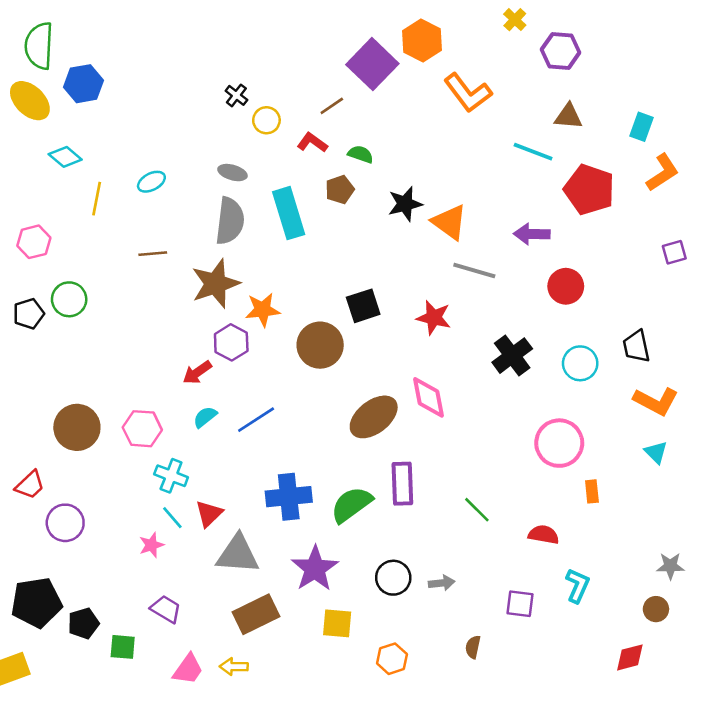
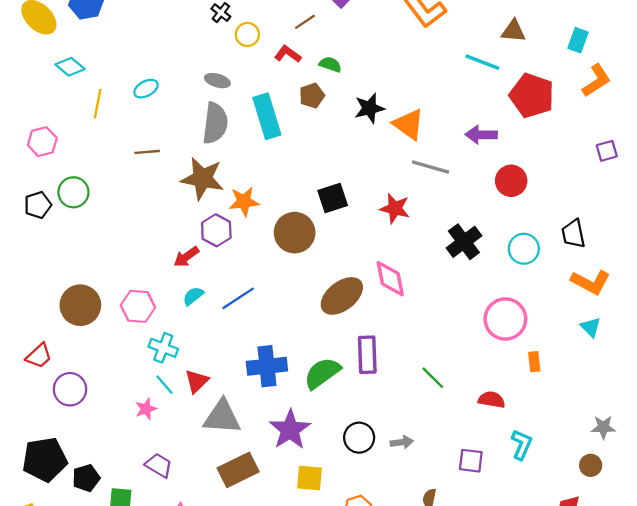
brown star: (215, 284) -> (202, 178), turned 30

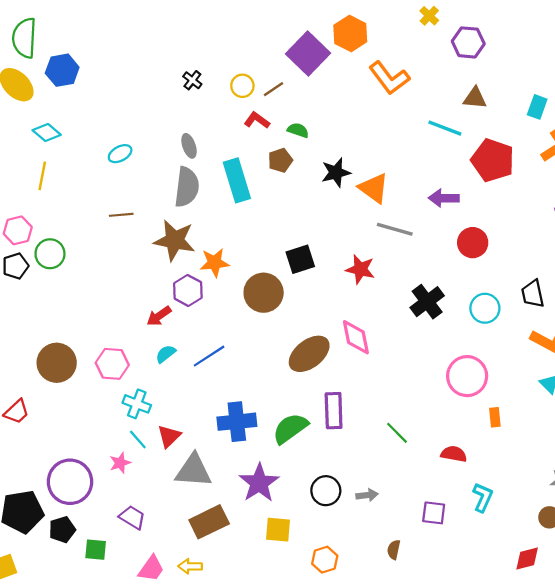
yellow circle: (247, 34) -> (242, 86), moved
gray ellipse: (217, 81) -> (189, 146), turned 55
yellow line: (98, 104) -> (42, 176), moved
pink hexagon: (42, 142) -> (18, 230), moved
purple circle: (70, 389) -> (70, 482), moved, size x1.4

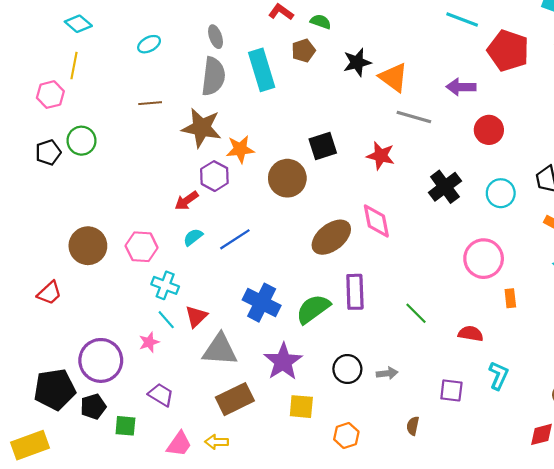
pink hexagon: (18, 230) -> (50, 95), moved
blue cross: (237, 422) -> (262, 303), turned 33

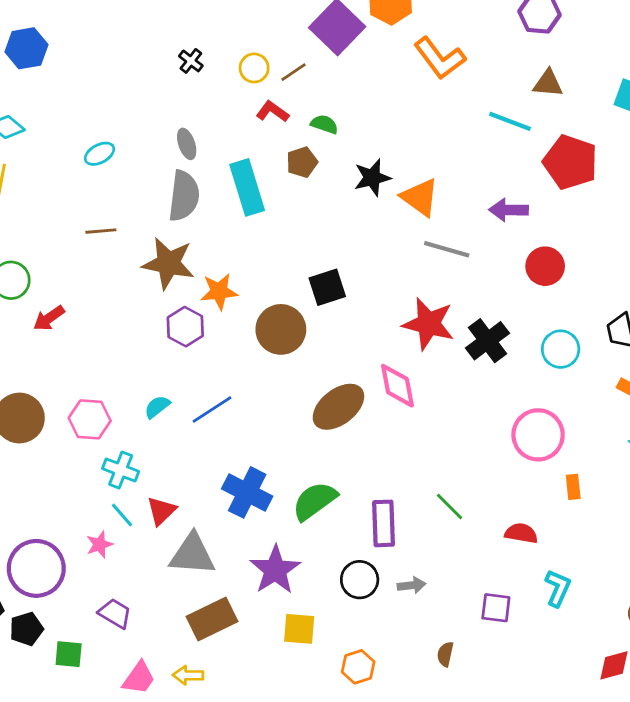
red star: (381, 156) -> (428, 324), moved, size x1.4
red arrow: (187, 201) -> (49, 318), moved
purple rectangle: (355, 292) -> (383, 523), moved

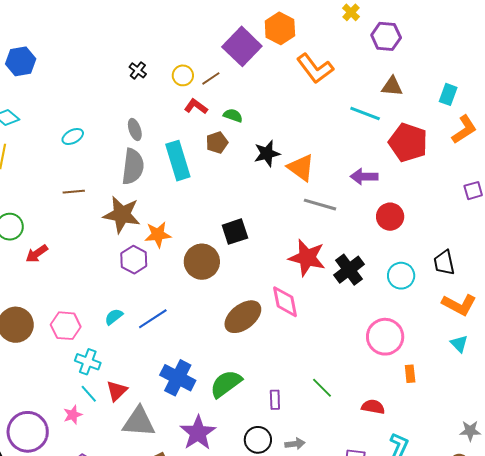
purple rectangle: (383, 523) -> (275, 400), size x0.6

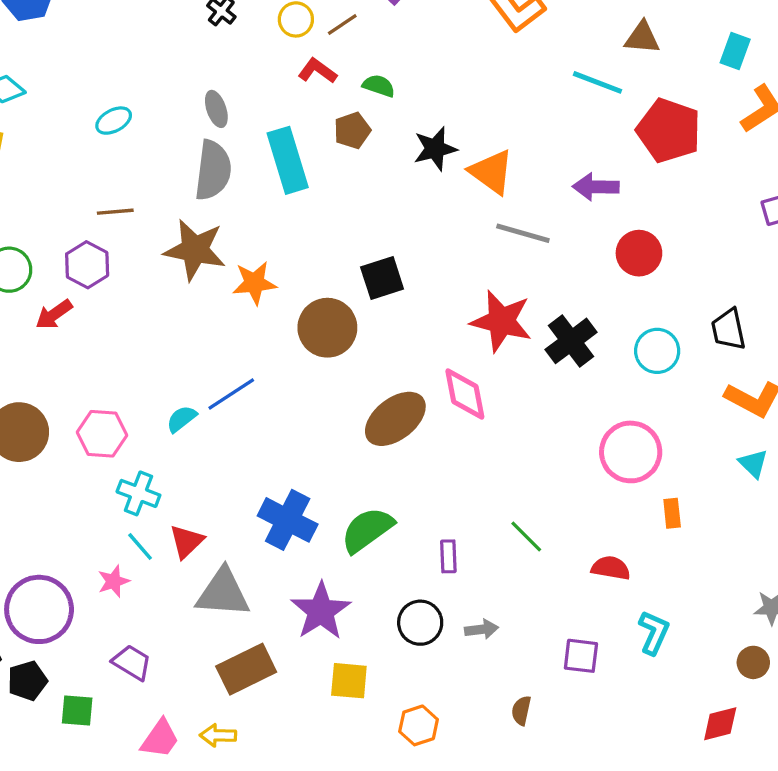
purple hexagon: (134, 260) -> (87, 265), moved
blue line: (153, 319) -> (231, 394), moved

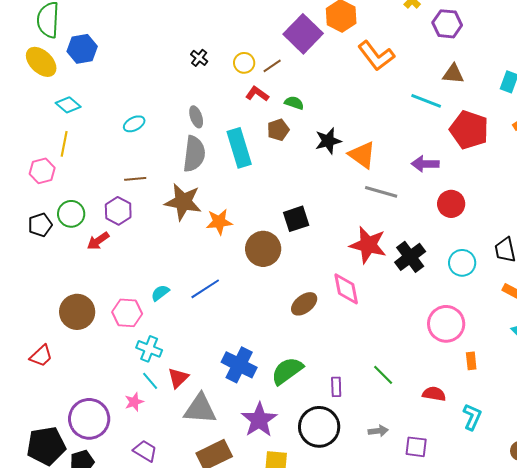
cyan semicircle: (182, 419) -> (160, 293), moved
brown ellipse: (395, 419) -> (304, 304), size x0.7
black circle: (420, 623) -> (319, 427), size x1.5
gray arrow: (482, 629) -> (378, 431), moved
cyan L-shape: (654, 633) -> (472, 417), moved

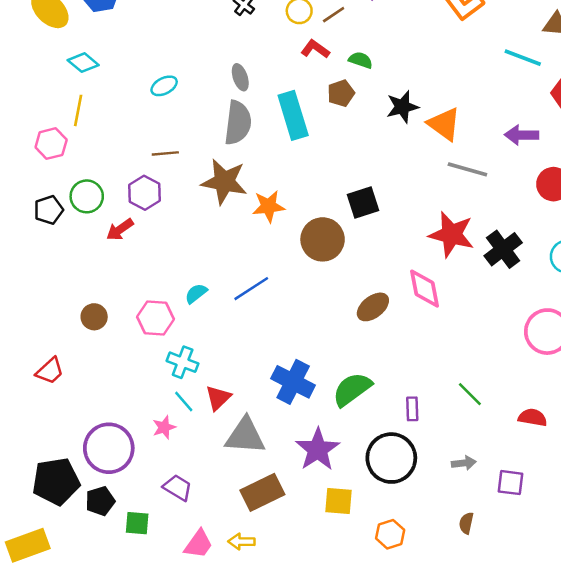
brown circle: (77, 312) -> (94, 317), size x0.6

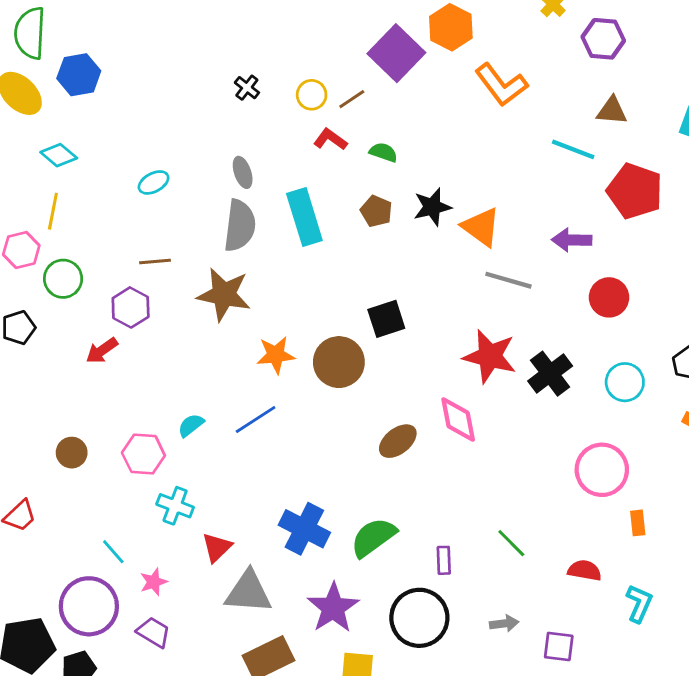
brown pentagon: (341, 93) -> (376, 211), moved, turned -30
green circle: (87, 196) -> (63, 279), moved
orange star: (268, 206) -> (276, 355), moved
cyan line: (184, 402) -> (113, 552), moved
purple trapezoid: (178, 488) -> (154, 632), moved

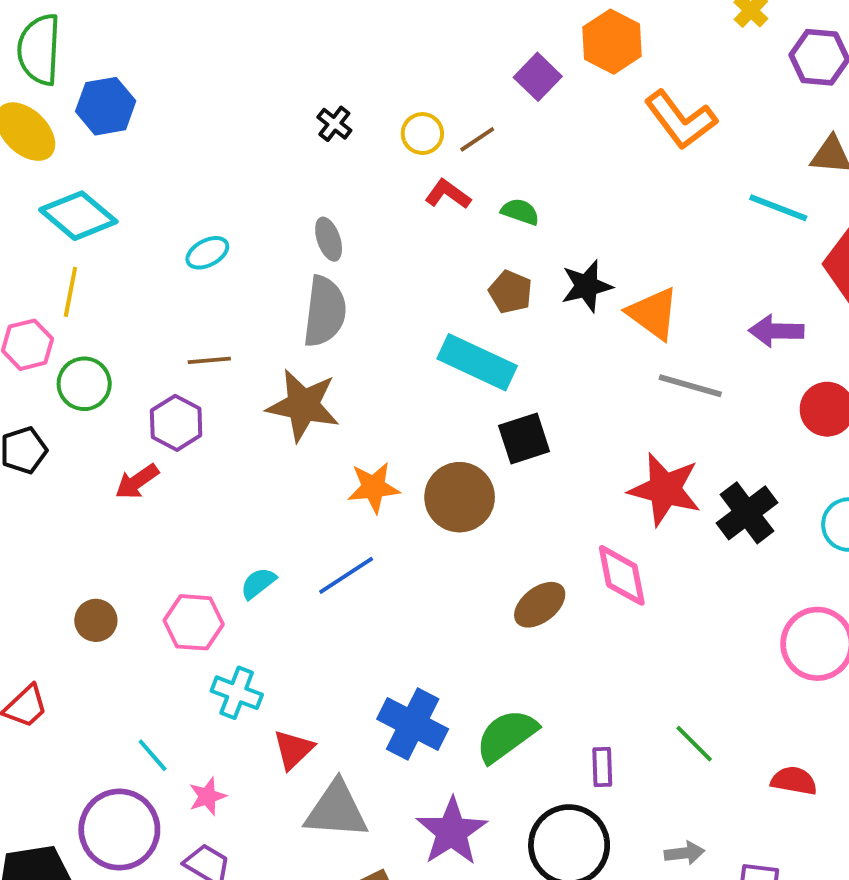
purple square: (396, 53) -> (538, 77), size x0.6
cyan diamond: (59, 155) -> (78, 216), size x1.5
cyan rectangle: (304, 217) -> (477, 362), moved, turned -48

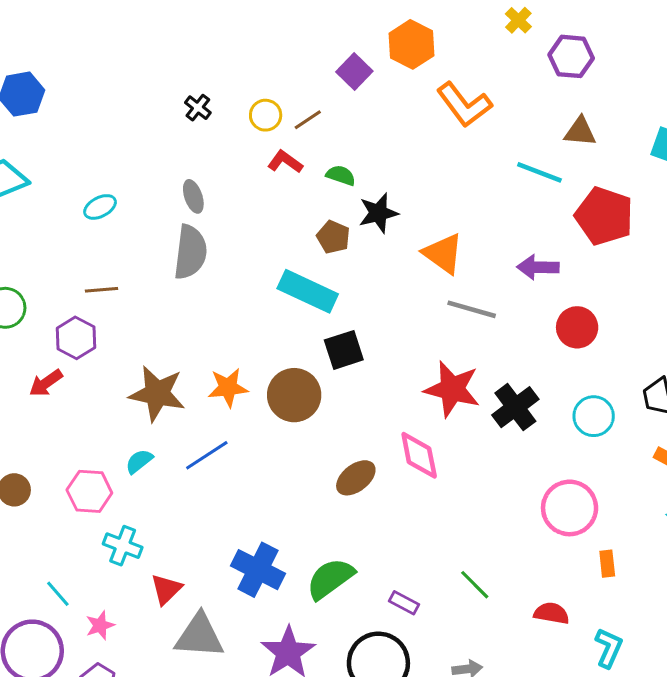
black star: (587, 286) -> (378, 213), moved
brown star: (303, 405) -> (157, 394), moved
purple rectangle: (602, 767) -> (404, 603), turned -60

